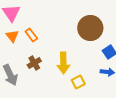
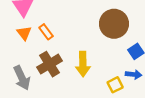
brown cross: (34, 63) -> (50, 64), size x1.5
yellow square: (78, 82) -> (115, 85), moved

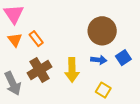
blue arrow: (134, 74) -> (99, 60), moved
yellow square: (115, 85) -> (103, 90), turned -32

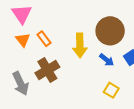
blue arrow: (99, 60) -> (107, 60), turned 32
yellow arrow: (72, 70) -> (80, 45), moved

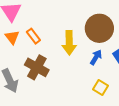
blue arrow: (107, 60) -> (96, 57), turned -96
brown cross: (47, 70) -> (37, 67), turned -30

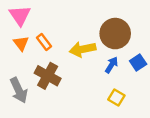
yellow arrow: (69, 43) -> (83, 49), turned 80

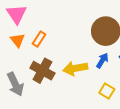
orange rectangle: (44, 42) -> (39, 39), turned 70
yellow arrow: (83, 49) -> (75, 68), moved

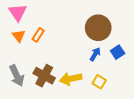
yellow arrow: (75, 68) -> (71, 79), moved
brown cross: (42, 71) -> (44, 76), moved

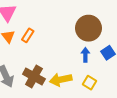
blue arrow: (95, 54) -> (85, 55), turned -32

